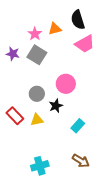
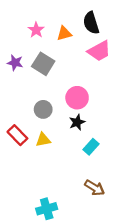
pink star: (35, 34) -> (36, 30), moved
black star: (56, 106) -> (77, 122), moved
cyan cross: (40, 166) -> (47, 209), moved

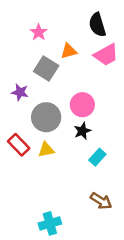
orange triangle: (64, 33) -> (69, 51), moved
purple star: (15, 63) -> (20, 92), moved
gray circle: (43, 109) -> (46, 117), size x1.5

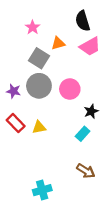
purple star: (20, 92) -> (13, 91), moved
gray circle: (46, 117) -> (39, 86), moved
black star: (82, 131) -> (91, 111), moved

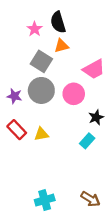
black semicircle: (83, 21) -> (58, 22), moved
pink trapezoid: (90, 46) -> (94, 69), moved
brown arrow: (86, 171) -> (90, 199), moved

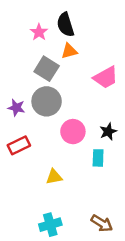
pink circle: (74, 94) -> (73, 132), moved
red rectangle: (17, 130) -> (19, 145), turned -72
yellow triangle: (41, 134) -> (54, 177), moved
cyan rectangle: (87, 141) -> (98, 158), turned -40

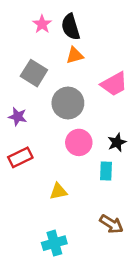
pink star: (39, 32) -> (42, 24), moved
gray square: (47, 69) -> (34, 73), moved
gray circle: (47, 101) -> (68, 103), moved
brown arrow: (102, 223) -> (111, 224), moved

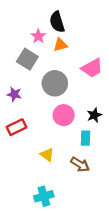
pink star: (42, 24) -> (38, 36), moved
yellow triangle: (58, 191) -> (47, 155), turned 48
brown arrow: (111, 224) -> (80, 164), moved

